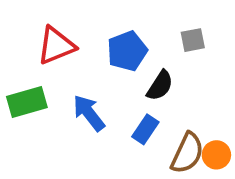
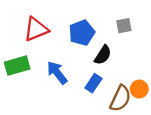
orange circle: (216, 155) -> (139, 89), moved

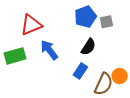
blue pentagon: (82, 33) -> (85, 17), moved
blue arrow: (57, 73) -> (49, 50), moved

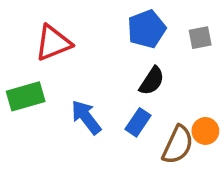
gray square: (106, 22) -> (200, 38), moved
blue arrow: (49, 50) -> (86, 117), moved

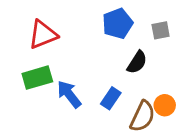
black semicircle: (152, 81) -> (137, 62), moved
green rectangle: (26, 96) -> (37, 78), moved

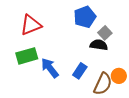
gray square: (161, 30) -> (105, 33), moved, turned -32
black semicircle: (137, 62) -> (99, 45), turned -114

